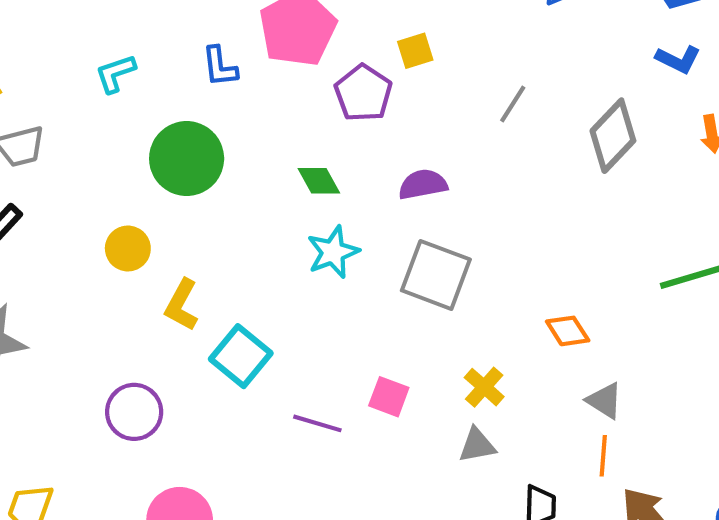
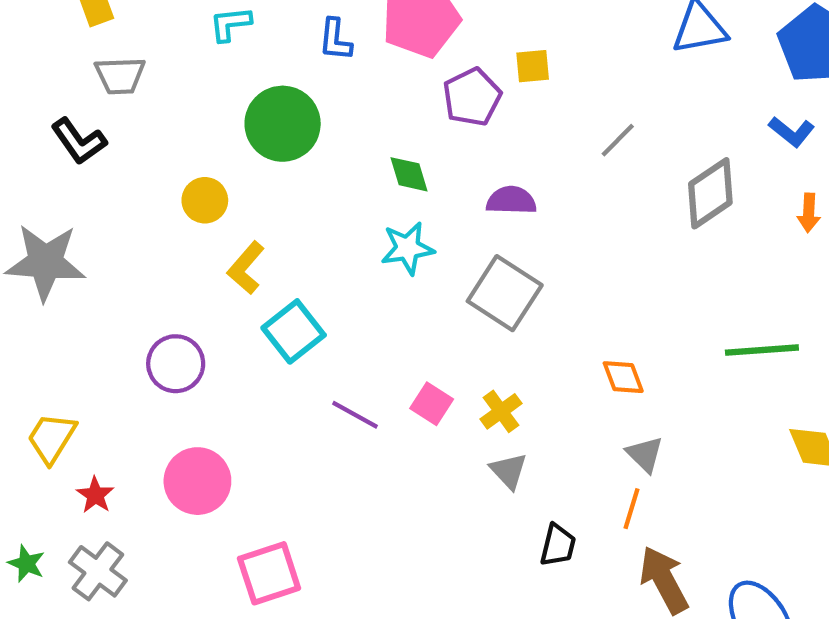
yellow cross: (484, 387) -> (501, 411), moved
gray triangle: (477, 445) -> (509, 471), turned 45

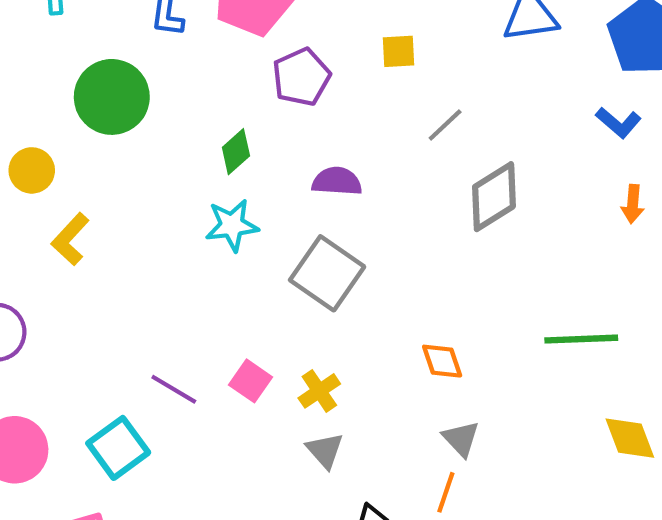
yellow square: (533, 66) -> (398, 51), moved
green diamond: (409, 174) -> (236, 152), turned 63
gray diamond: (710, 193) -> (494, 197), moved
cyan square: (294, 331) -> (118, 448), moved

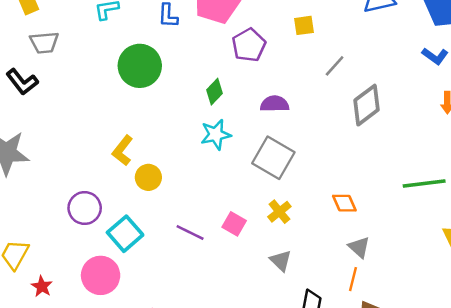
yellow circle: (32, 170) -> (148, 177), moved
yellow cross: (319, 391) -> (279, 212), moved
cyan square: (118, 448) -> (125, 234), moved

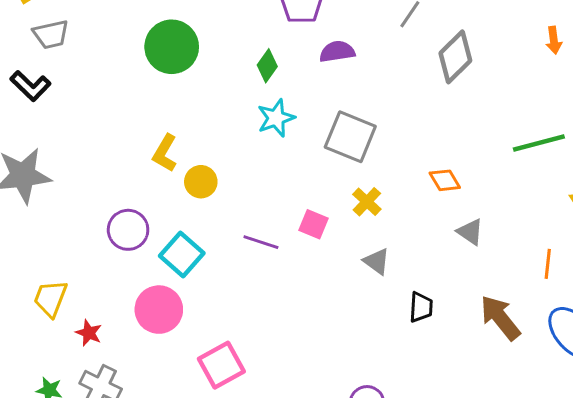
purple semicircle: (275, 104) -> (337, 52), moved
orange line: (353, 279) -> (548, 264), moved

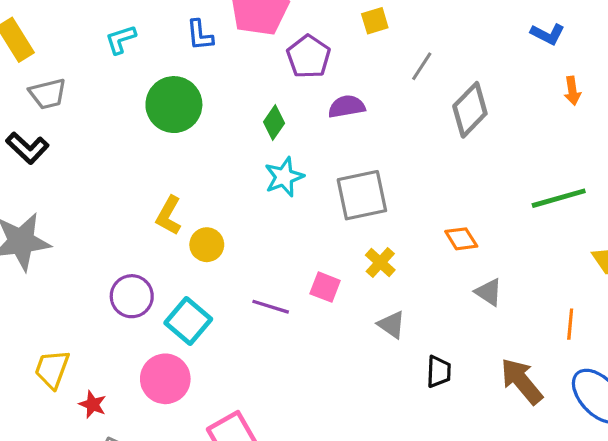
gray square: (350, 137) -> (362, 195), turned -33

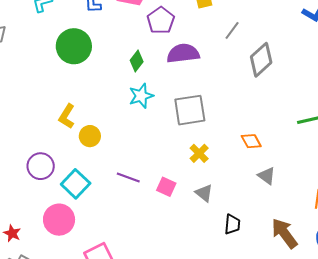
purple semicircle: (347, 107) -> (183, 53), size x1.4
pink square: (325, 287) -> (166, 187), moved

